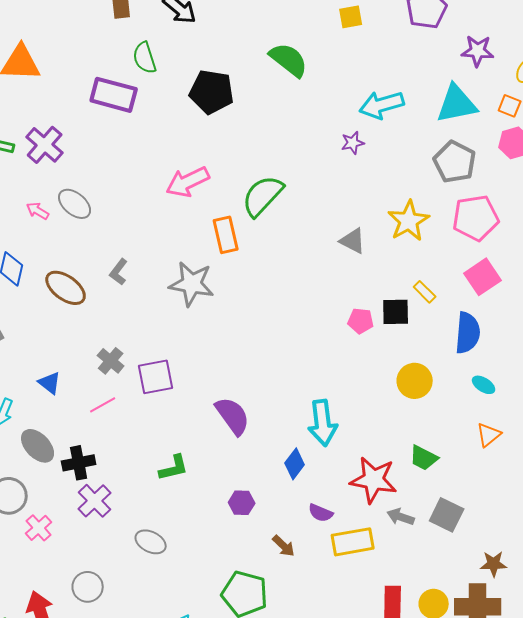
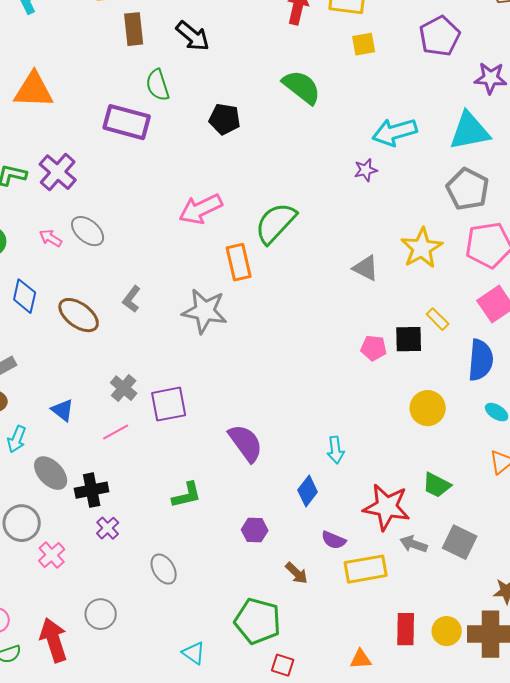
black pentagon: (212, 92) -> (225, 119), size x0.7
cyan arrow: (323, 423) -> (336, 450), size x0.6
purple cross: (95, 501) -> (108, 528), size x0.7
gray ellipse: (151, 542) -> (164, 569), turned 32

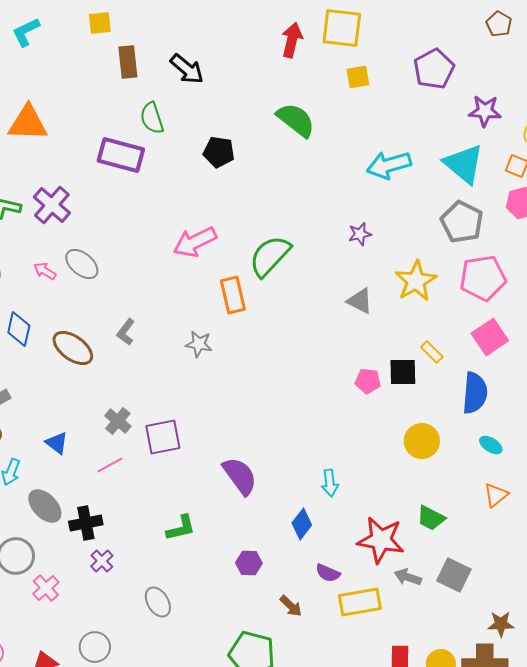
cyan triangle: (470, 131) -> (464, 164), turned 51
purple star: (366, 170) -> (360, 234), moved
gray star: (205, 311) -> (199, 344), size x0.6

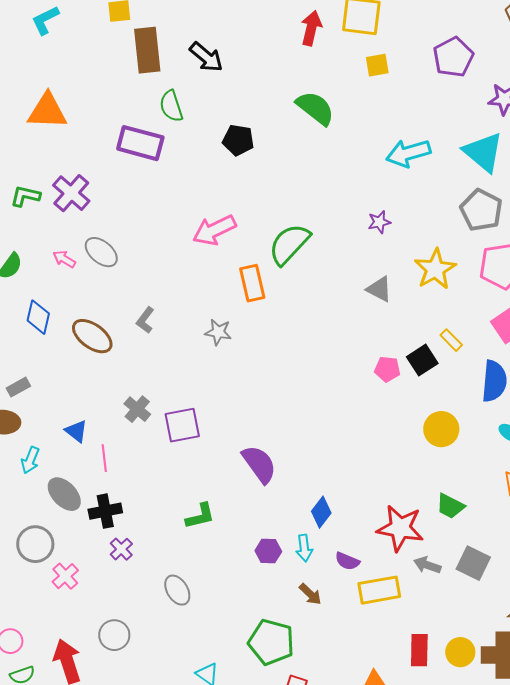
brown rectangle: (128, 62) -> (147, 50), size x1.4
black square: (403, 372) -> (422, 360), turned -32
pink line: (110, 465) -> (104, 458), moved, turned -68
cyan arrow: (330, 483) -> (304, 548), moved

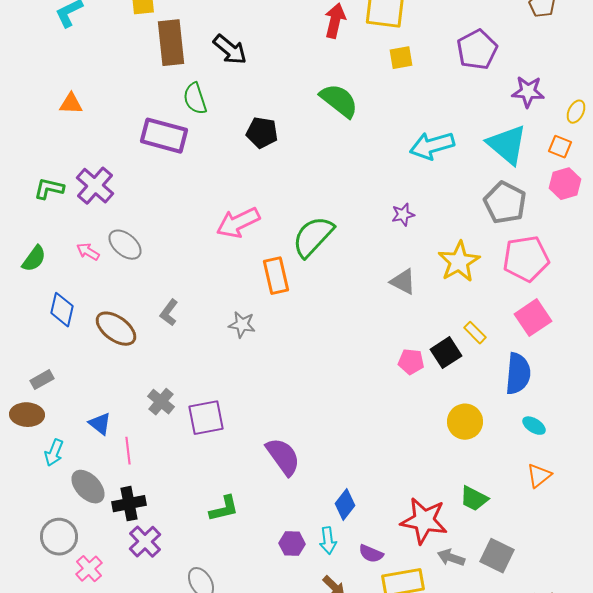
orange triangle: (47, 111) -> (71, 104), size x0.6
purple cross: (121, 549) -> (145, 542), size x1.4

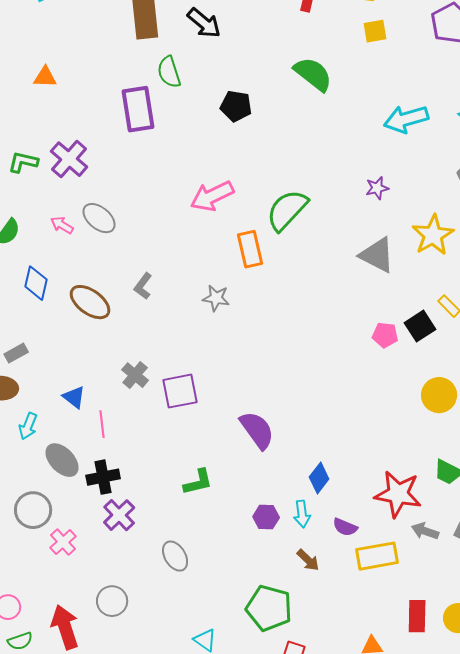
purple rectangle: (164, 136) -> (138, 109), turned 66
gray triangle: (403, 282) -> (377, 255), size x1.4

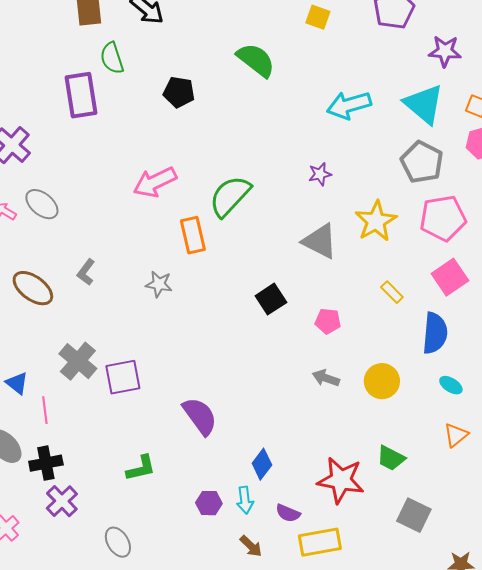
yellow square: (375, 31) -> (318, 17), turned 30
black square: (420, 326) -> (271, 299), moved
gray cross: (135, 375) -> (78, 361), size x1.4
gray arrow: (425, 531) -> (326, 378), moved

